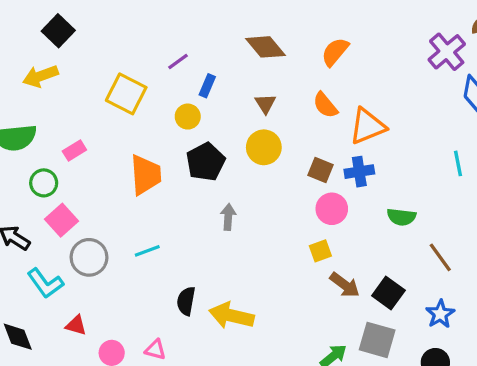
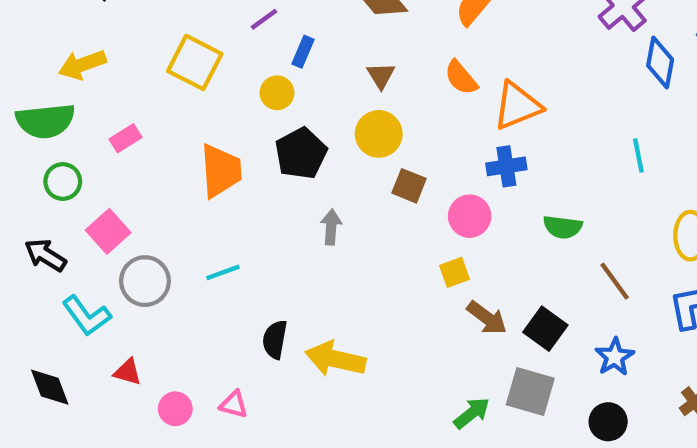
yellow arrow: (40, 76) -> (82, 65), moved
brown square: (320, 170) -> (409, 186), moved
green circle: (44, 183) -> (63, 182), moved

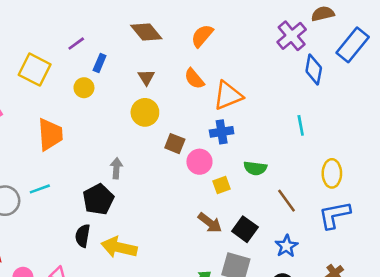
black pentagon: (301, 153) -> (98, 199), moved
brown square: (409, 186) -> (175, 144), moved
cyan line: (223, 272) -> (40, 189), moved
yellow square: (454, 272) -> (222, 185), moved

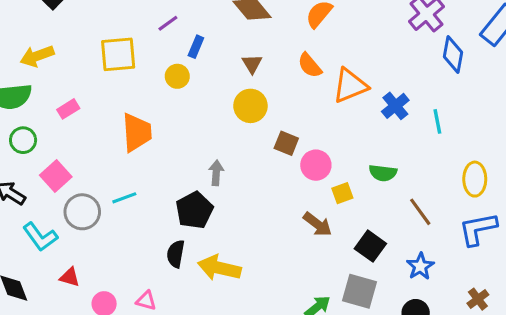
yellow square: (35, 70) -> (118, 54), turned -32
blue cross: (222, 132) -> (395, 106), moved, turned -30
brown arrow: (210, 223) -> (317, 224), moved

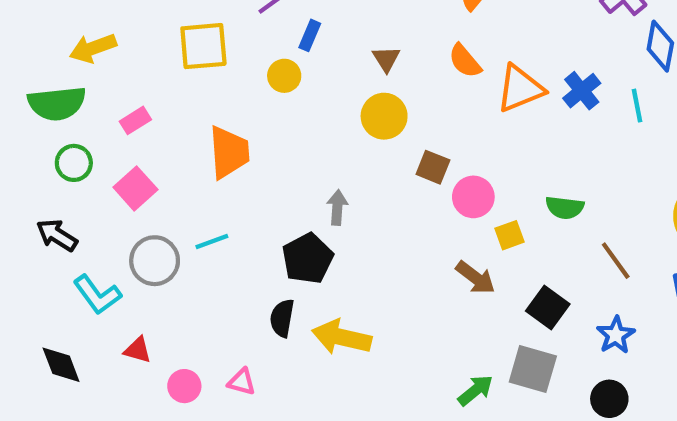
blue cross: (395, 106) -> (582, 91), moved
cyan line: (437, 121) -> (637, 106), moved
pink square: (56, 176) -> (135, 188), moved

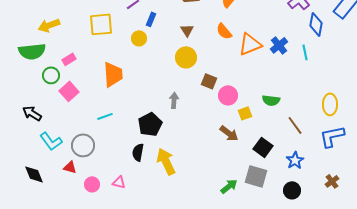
green circle: (74, 163) -> (51, 75), moved
gray arrow: (337, 208) -> (174, 100), moved
gray circle: (155, 261) -> (83, 145), moved
yellow arrow: (342, 337) -> (166, 161), turned 52

